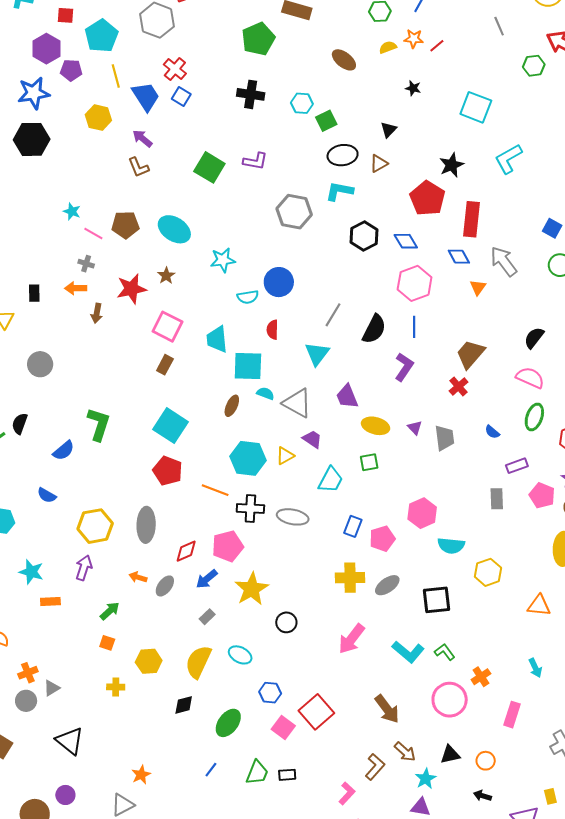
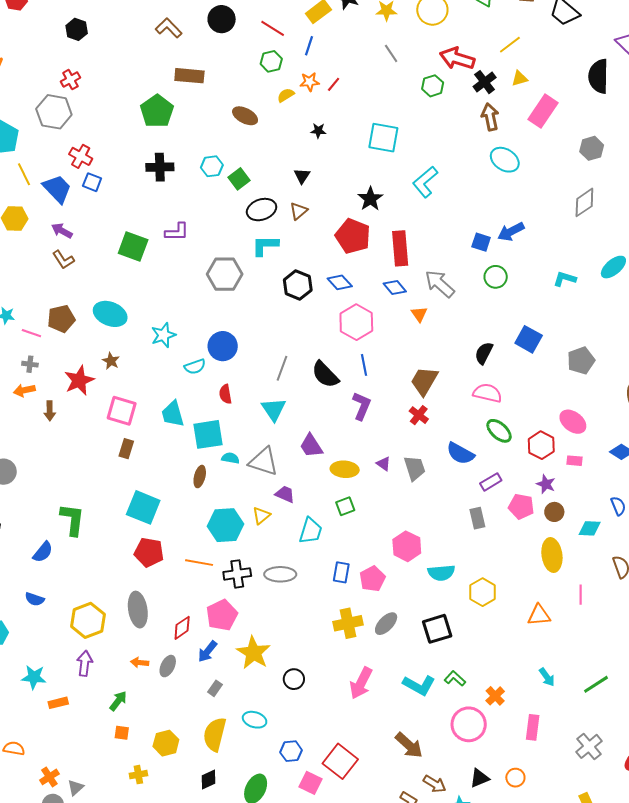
black semicircle: (374, 329) -> (325, 375), turned 120
green ellipse: (534, 417) -> (499, 431), turned -56
blue semicircle: (492, 432) -> (460, 453), size x1.8

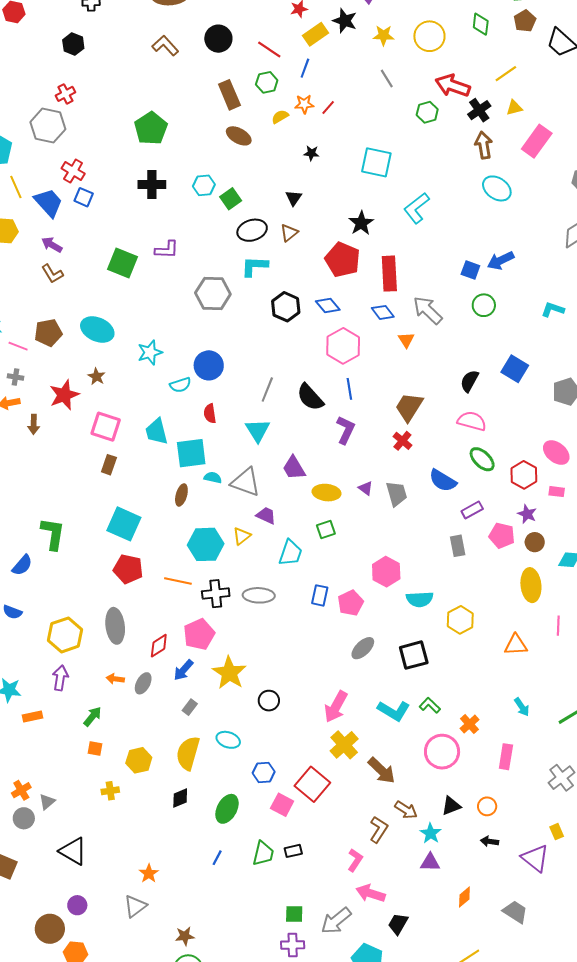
brown rectangle: (189, 76) -> (229, 95), moved, turned 60
yellow cross: (348, 623) -> (344, 745), moved, turned -32

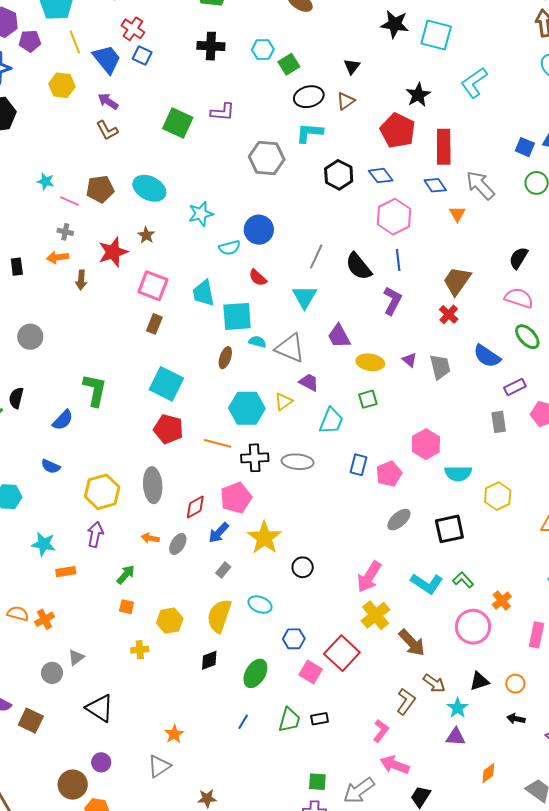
black star: (311, 153) -> (395, 24), moved, size x1.8
red semicircle: (210, 413) -> (258, 278), turned -42
orange cross: (21, 790) -> (45, 619), moved

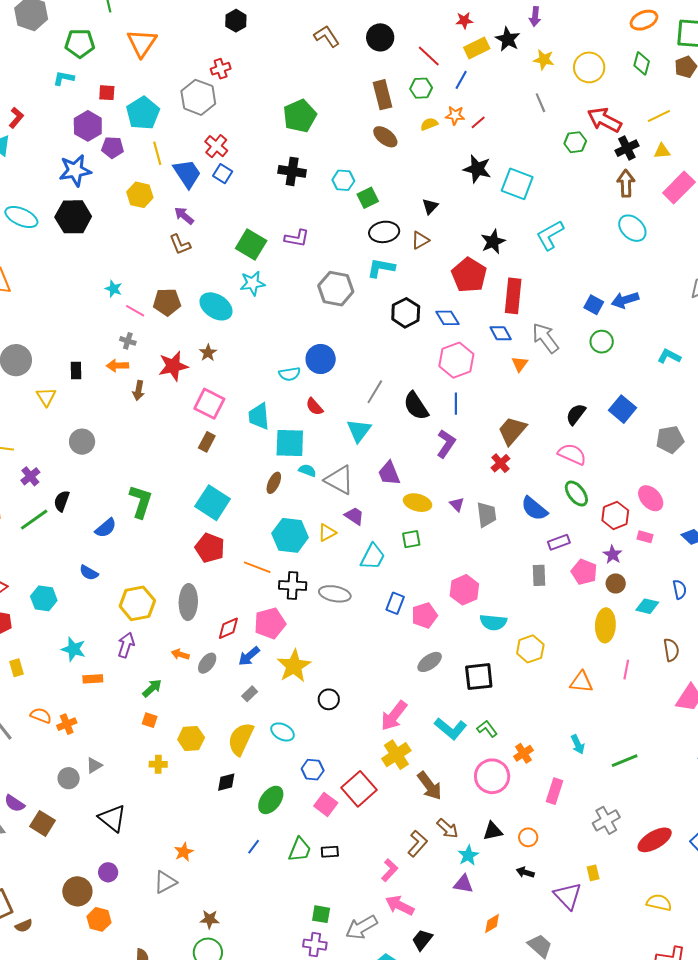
cyan star: (201, 214) -> (252, 283), moved

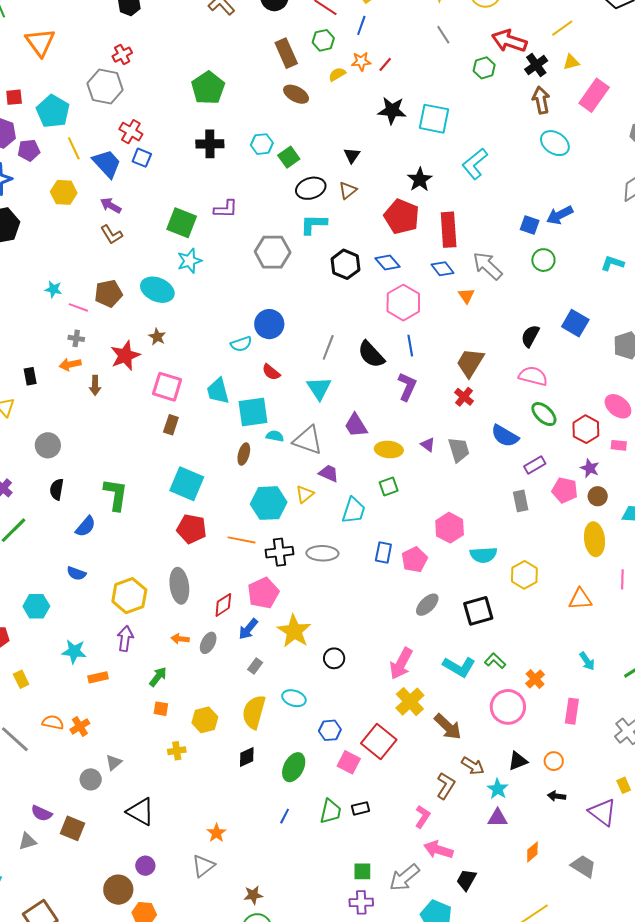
black semicircle: (62, 501) -> (57, 489), moved

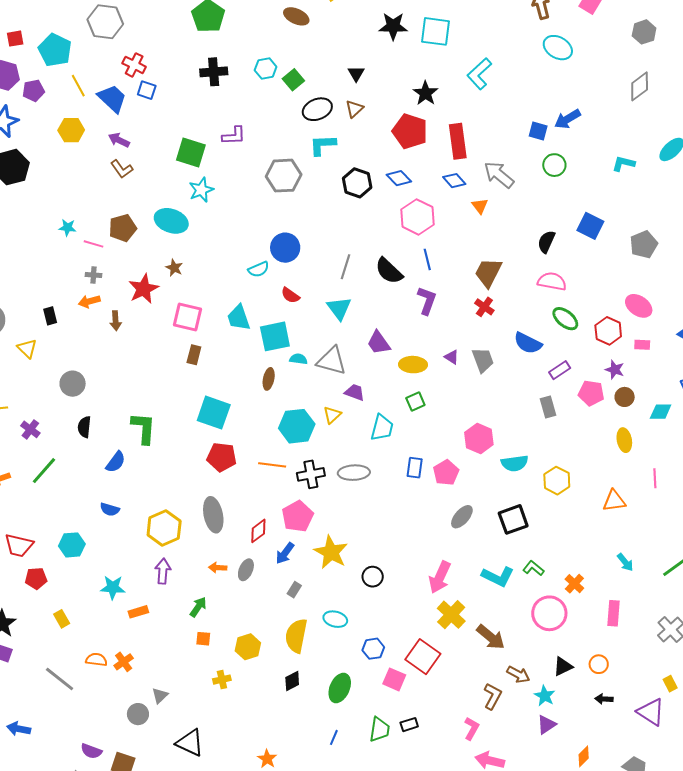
yellow ellipse: (595, 539) -> (624, 440), size x0.7
purple triangle: (498, 818) -> (547, 725), turned -30

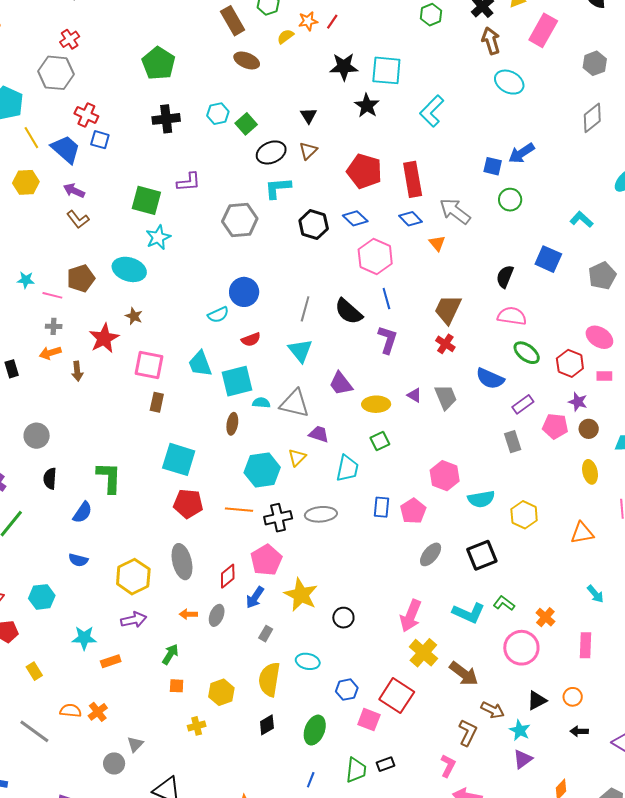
black star: (426, 93) -> (367, 106), moved
cyan L-shape: (623, 164) -> (581, 219), moved, turned 30
red semicircle: (290, 295) -> (251, 339), turned -54
purple arrow: (163, 571) -> (134, 620), turned 75

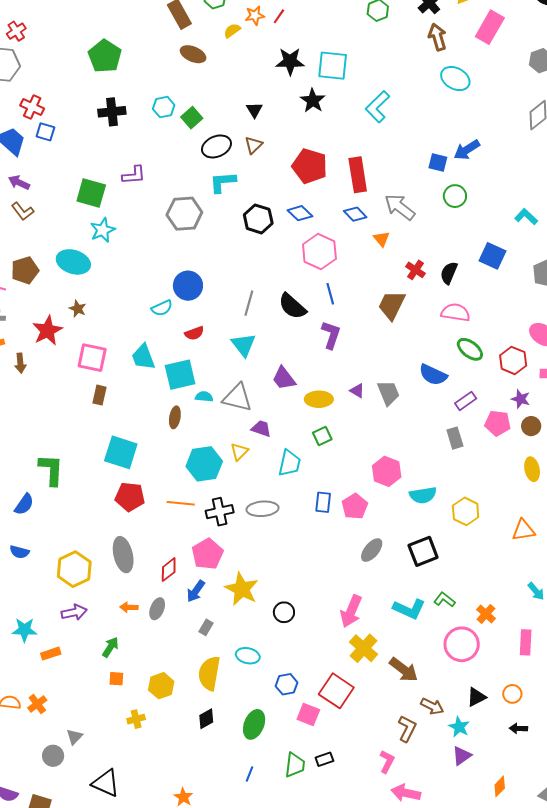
red cross: (445, 344) -> (416, 270), moved

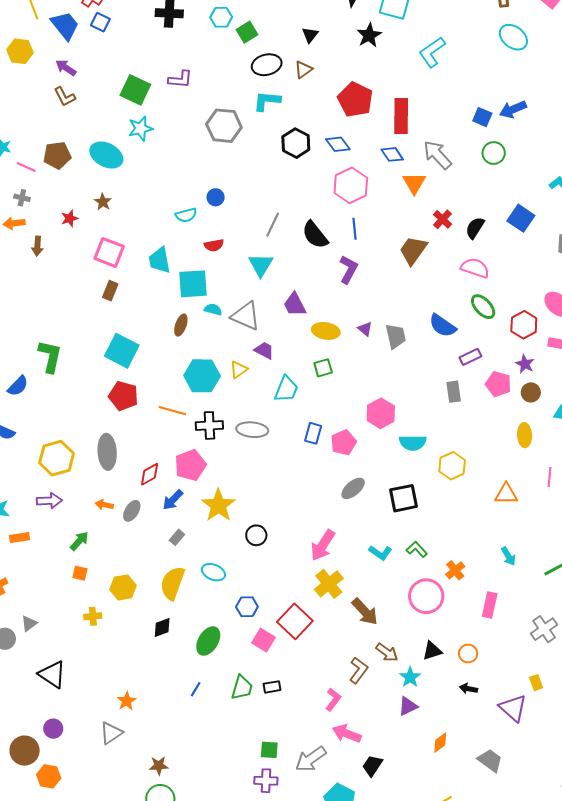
orange triangle: (382, 239) -> (414, 183), size x1.4
blue circle: (188, 286) -> (216, 197), size x0.6
red star: (47, 331) -> (70, 218), size x0.6
cyan L-shape: (409, 609) -> (380, 553), size x0.7

